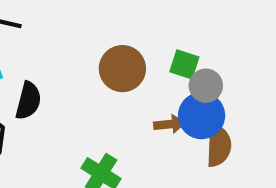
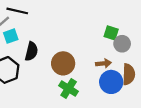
brown circle: (122, 69) -> (63, 63), moved
blue circle: (202, 116) -> (111, 82), moved

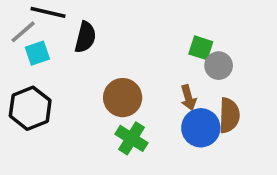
black semicircle: (31, 51) -> (85, 37), moved
brown arrow: (104, 63) -> (188, 98), turned 80

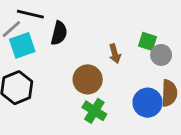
cyan square: (37, 53) -> (22, 45), size x1.4
brown arrow: (188, 98) -> (115, 54), moved

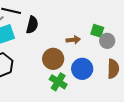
brown arrow: (115, 54) -> (73, 40), turned -80
blue circle: (147, 103) -> (82, 69), moved

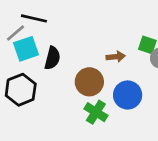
black semicircle: (32, 25) -> (52, 58), moved

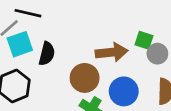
brown arrow: (116, 57) -> (112, 52), size x1.6

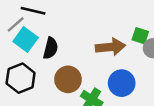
cyan square: (20, 44) -> (26, 39), turned -35
brown circle: (85, 78) -> (68, 79), moved

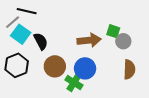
black semicircle: (51, 48) -> (41, 41), turned -42
blue circle: (122, 83) -> (85, 68), moved

